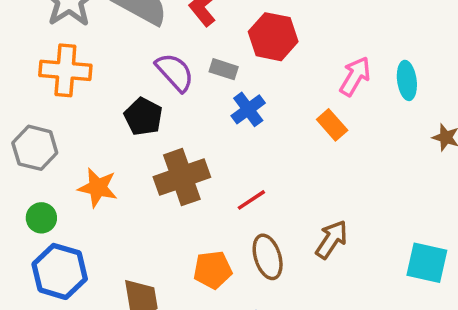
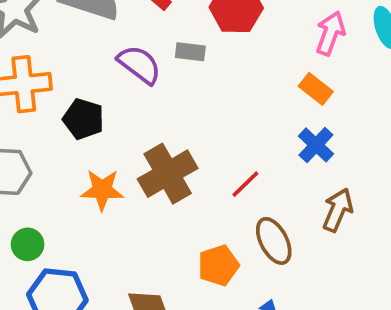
blue cross: (248, 109) -> (316, 145), moved
black pentagon: (143, 117) -> (83, 119), moved
orange star: (98, 188) -> (102, 190), moved

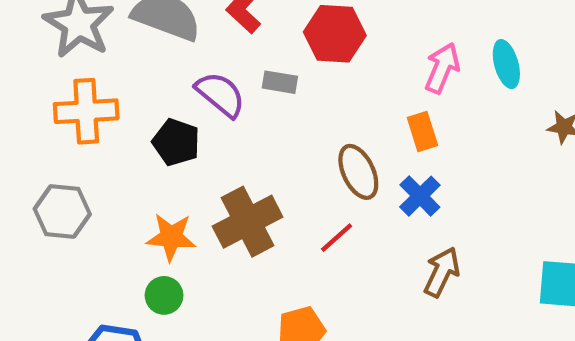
orange rectangle: (316, 89) -> (422, 131), turned 32
black pentagon: (83, 119) -> (176, 142), moved
brown ellipse: (274, 241) -> (358, 172), moved
green circle: (28, 244) -> (164, 295), moved

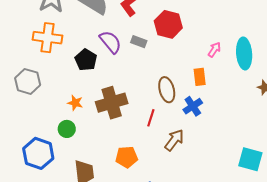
cyan ellipse: (506, 64) -> (244, 53), size x1.4
pink arrow: (442, 68) -> (214, 50), size x0.7
orange star: (171, 237) -> (75, 103), size x0.7
red line: (337, 238) -> (151, 118), turned -42
brown arrow: (442, 272) -> (174, 140), moved

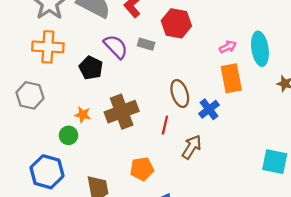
pink arrow: (214, 50) -> (228, 47), turned 35
orange rectangle: (200, 77) -> (231, 78), moved, size x1.5
green circle: (67, 129) -> (68, 135), moved

